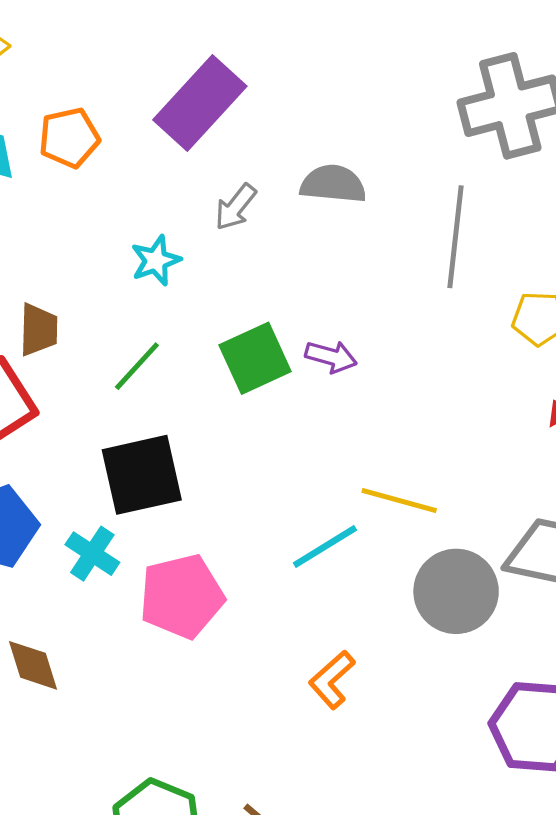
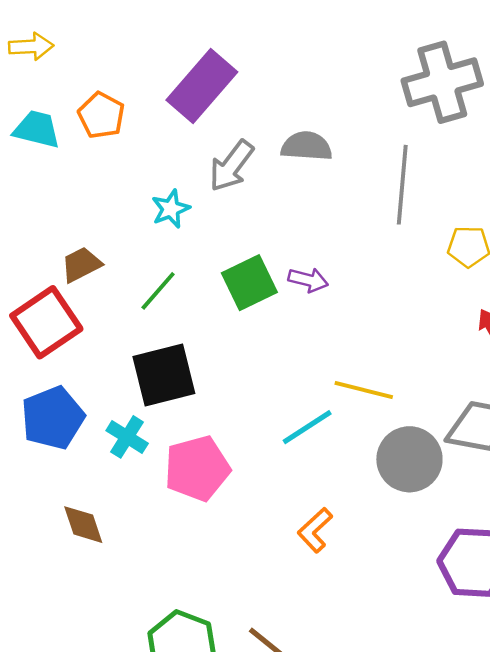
orange pentagon: (69, 138) -> (101, 115), turned -30
gray arrow: (235, 207) -> (231, 166), size x1.4
brown trapezoid: (39, 330) -> (81, 265), turned -117

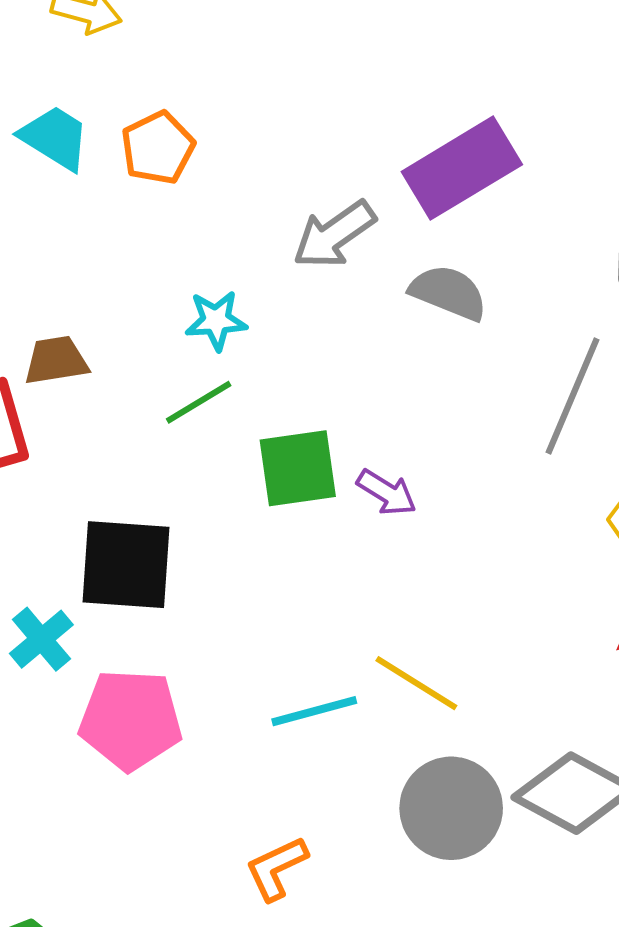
purple rectangle: (202, 86) -> (462, 168), moved
gray arrow: (231, 166) -> (334, 235), moved
green line: (158, 291) -> (199, 402), moved

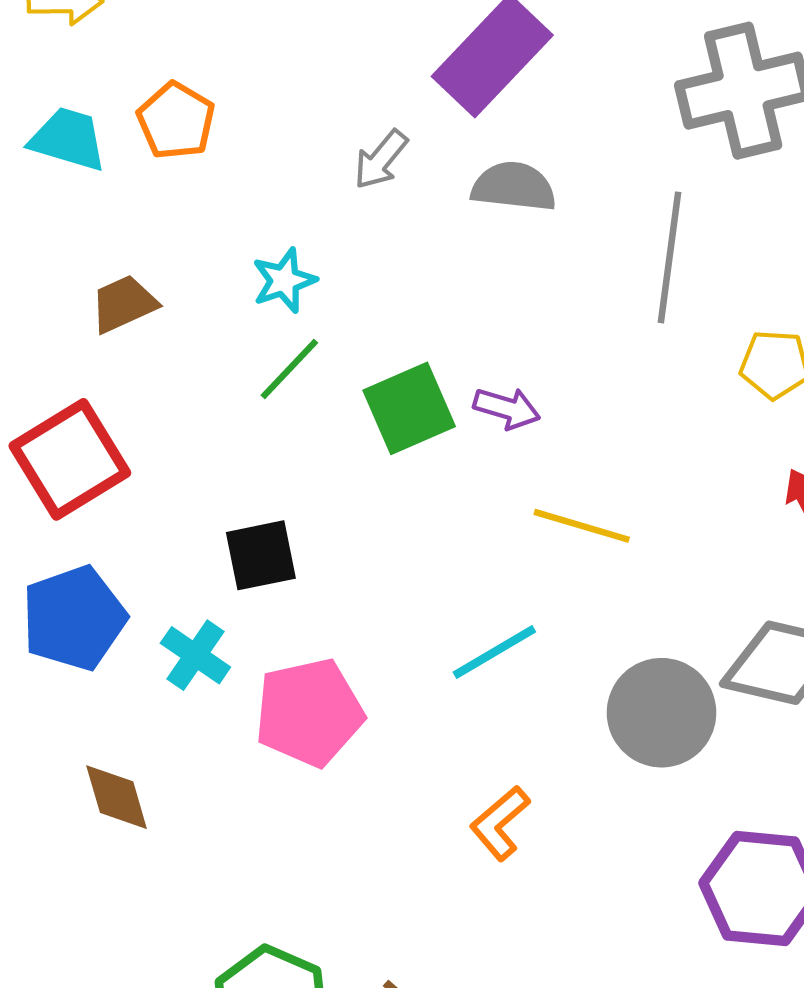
gray arrow: (334, 235) -> (381, 160), size x0.7
brown trapezoid: (56, 360) -> (124, 304), moved
black square: (126, 565) -> (261, 555), size x0.7
yellow line: (416, 683) -> (582, 526), moved

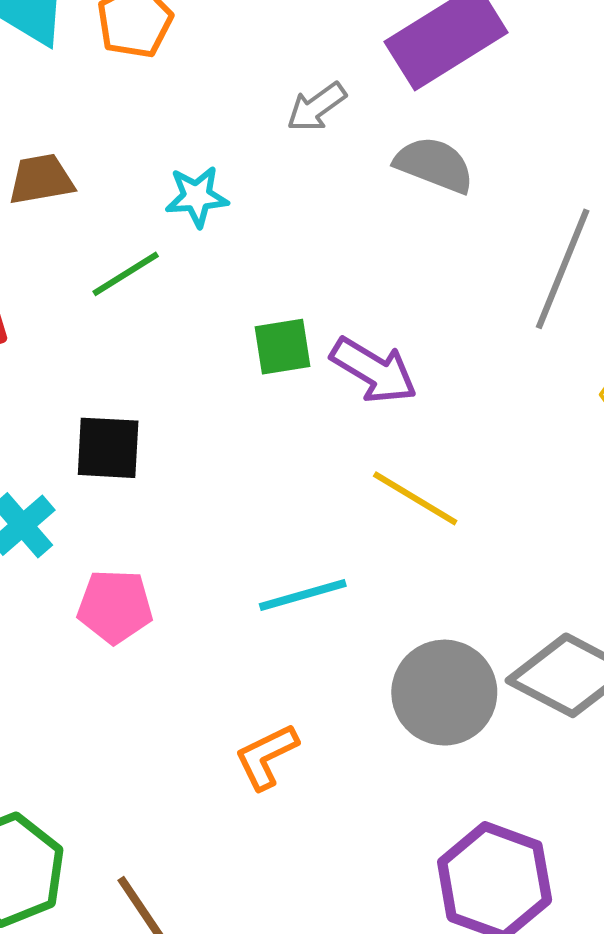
green line: (289, 369) -> (126, 274), moved
green square: (409, 408) -> (283, 347), size x0.7
purple arrow: (507, 408) -> (374, 370), size x1.4
pink pentagon: (309, 712) -> (115, 606), size x0.7

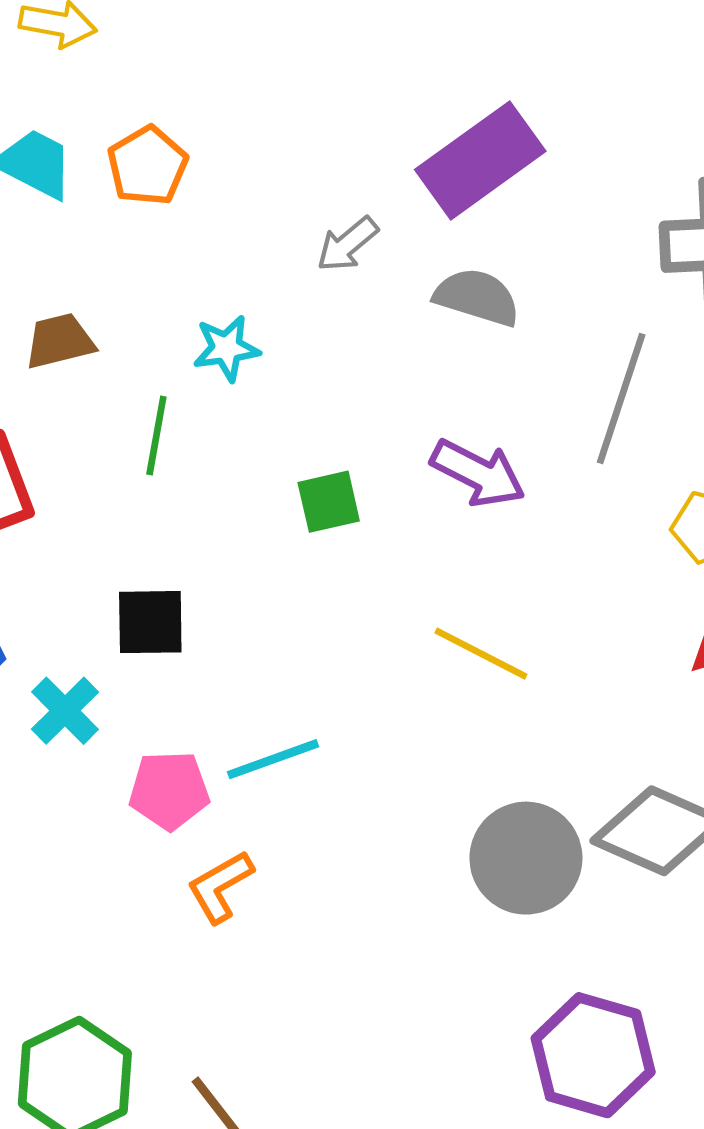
green line: (126, 274) -> (156, 436), turned -44
purple arrow: (374, 370) -> (478, 473), moved
cyan line: (303, 595) -> (273, 759), moved
orange L-shape: (266, 756) -> (220, 887), moved

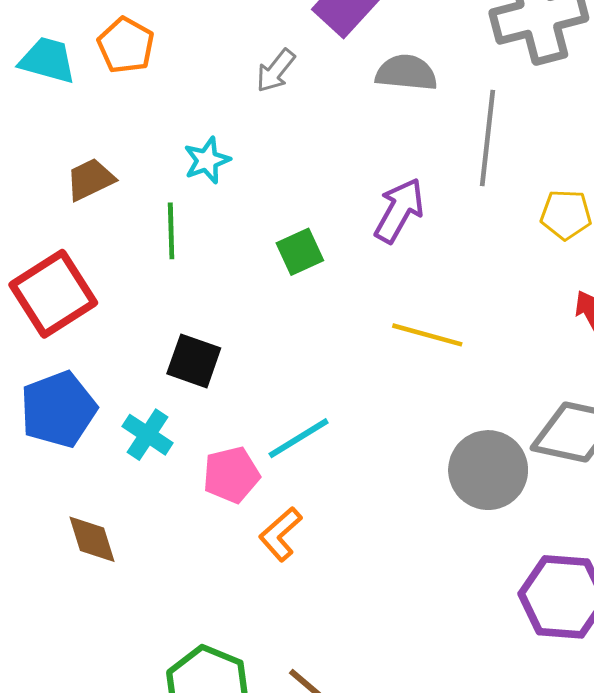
gray semicircle: (477, 297) -> (406, 73), moved
purple arrow: (478, 473) -> (399, 210), turned -76
black square: (150, 622) -> (194, 361), turned 32

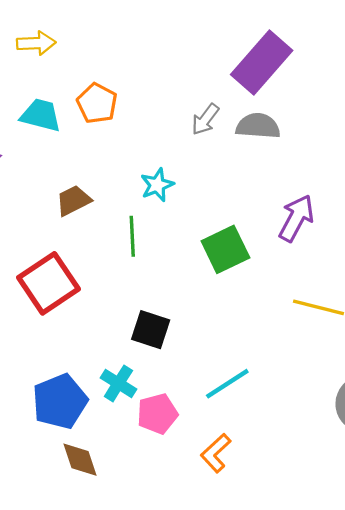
gray semicircle: (406, 73) -> (258, 126), moved
green square: (300, 252) -> (225, 249), size x1.4
blue pentagon: (58, 409) -> (60, 401), moved
pink pentagon: (231, 475) -> (157, 414), moved

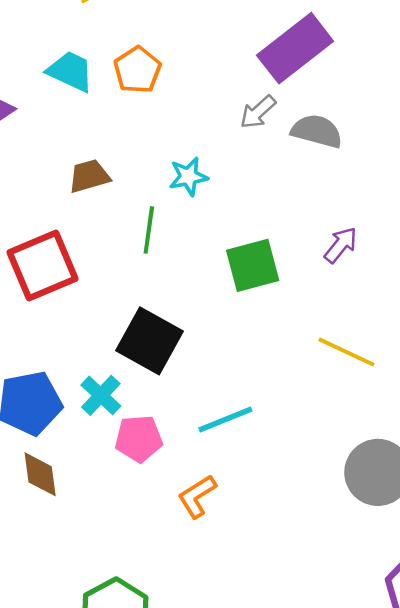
purple rectangle: (262, 63) -> (295, 48), moved
purple arrow: (296, 218) -> (341, 245), size x0.7
black square: (151, 330) -> (149, 341), size x1.4

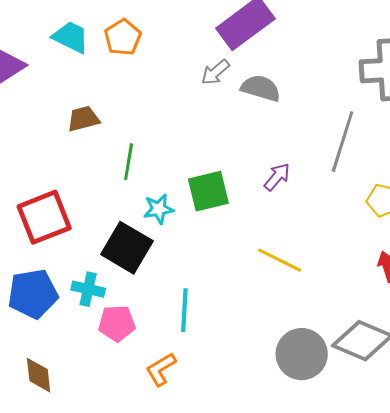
cyan star: (188, 177) -> (159, 209), moved
red square: (43, 265) -> (44, 217), moved
cyan cross: (101, 395) -> (88, 289), turned -32
cyan line: (225, 419) -> (184, 310), turned -66
brown diamond: (40, 474) -> (39, 375), moved

